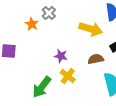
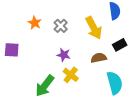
gray cross: (49, 13) -> (61, 26), moved
yellow arrow: (91, 29) -> (94, 28), turned 45

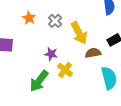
yellow arrow: (94, 28) -> (79, 33), moved
purple star: (64, 55) -> (51, 54), moved

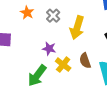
yellow arrow: (79, 33) -> (77, 28), turned 45
brown semicircle: (93, 53) -> (85, 61), moved, turned -98

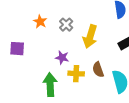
yellow cross: (63, 65) -> (76, 74), turned -35
green arrow: (37, 76) -> (50, 85), turned 140

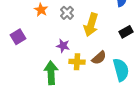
purple square: (17, 49) -> (18, 37), turned -35
brown semicircle: (98, 70) -> (99, 58), turned -112

